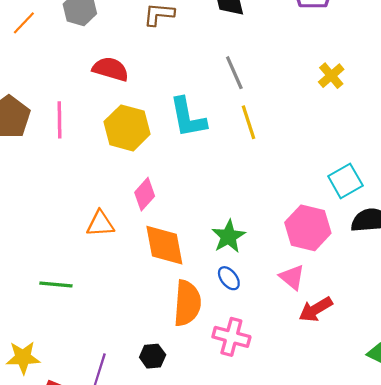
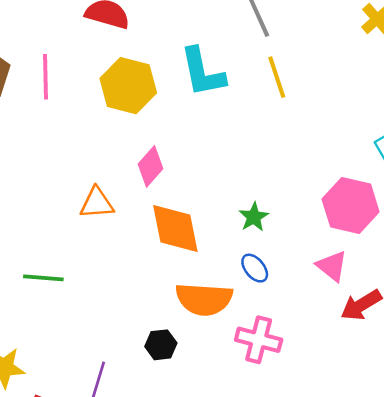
green star: (229, 236) -> (254, 217), size x0.7
orange semicircle: (187, 303) -> (204, 299), turned 90
black hexagon: (153, 356) -> (161, 345), moved

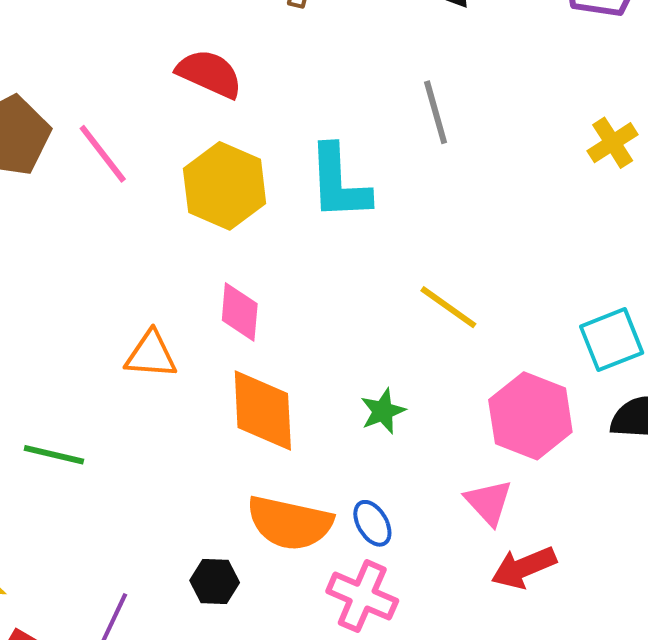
pink line: (46, 77) -> (103, 154), turned -45
yellow line: (277, 77) -> (448, 307), moved, turned -45
pink diamond: (151, 166) -> (240, 312), turned -45
blue ellipse: (255, 268) -> (372, 523), moved

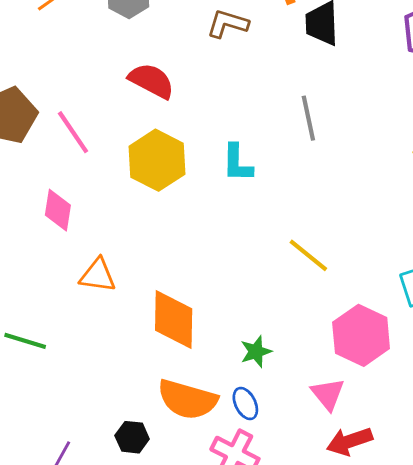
cyan L-shape: (339, 183) -> (237, 163), size x0.7
pink diamond: (240, 312) -> (58, 210), moved
green star: (383, 411) -> (256, 352), moved

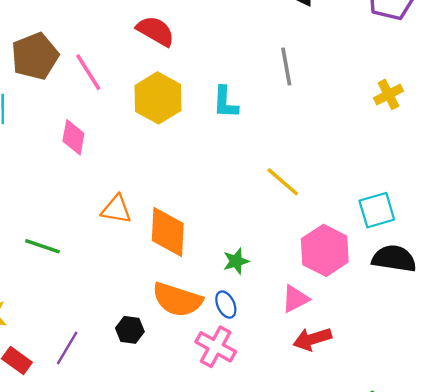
orange triangle: (98, 275) -> (116, 209), moved
pink triangle: (328, 394) -> (295, 299), turned 40

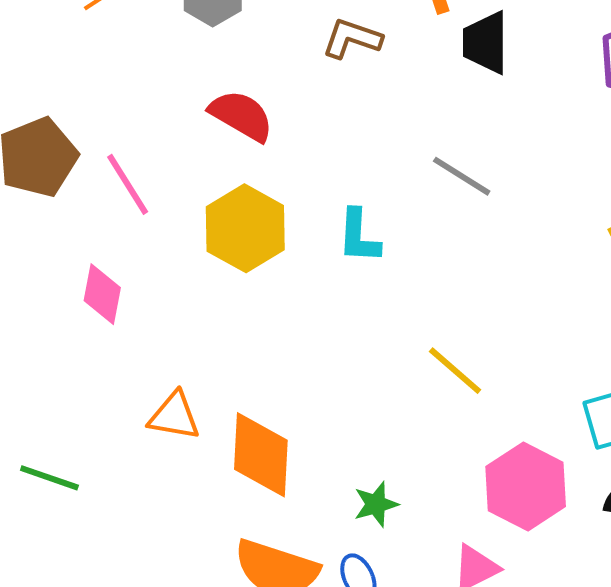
gray line: (286, 67) -> (462, 176), turned -48

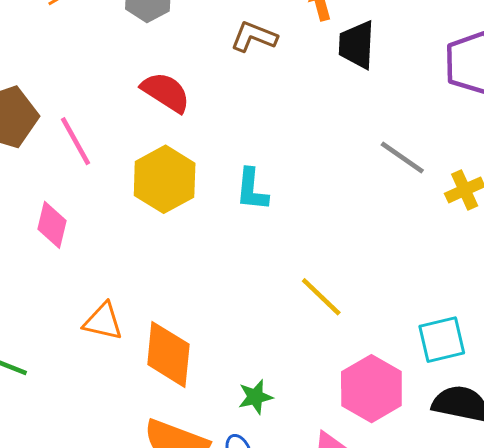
gray line: (462, 176) -> (402, 157), moved

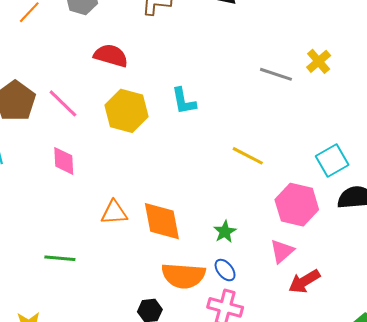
gray line: (402, 157) -> (276, 74), moved

